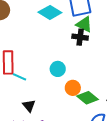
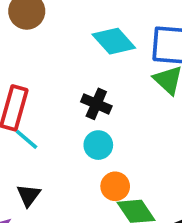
black cross: (80, 37) -> (96, 104), moved

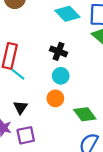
orange circle: (115, 186) -> (55, 98), moved

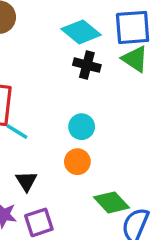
black cross: (58, 51) -> (87, 65), moved
green diamond: (85, 114) -> (112, 202), moved

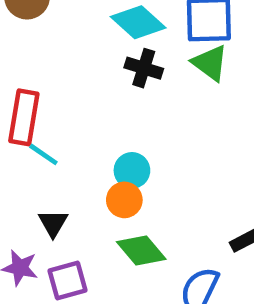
cyan circle: (82, 127) -> (132, 170), moved
green diamond: (112, 202) -> (141, 251), moved

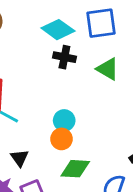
green triangle: (210, 63) -> (108, 69), moved
green diamond: (141, 251) -> (75, 169), turned -40

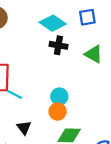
blue square: (101, 23) -> (87, 17), size x0.7

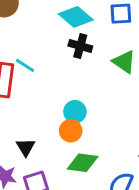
cyan line: (15, 94) -> (25, 65), moved

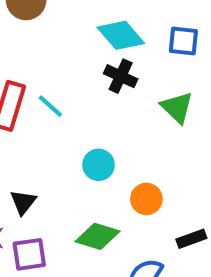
cyan line: (25, 65) -> (50, 106), moved
orange circle: (71, 131) -> (146, 199), moved

